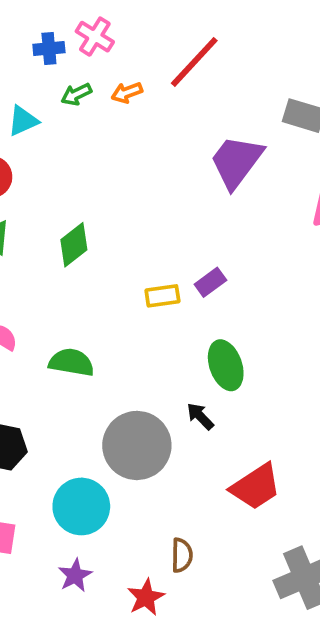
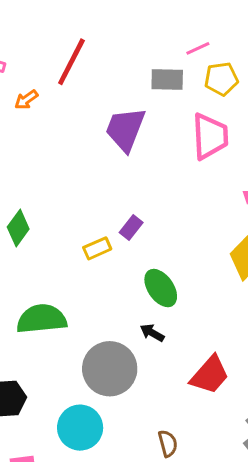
green semicircle: (71, 362) -> (42, 319), size x1.4

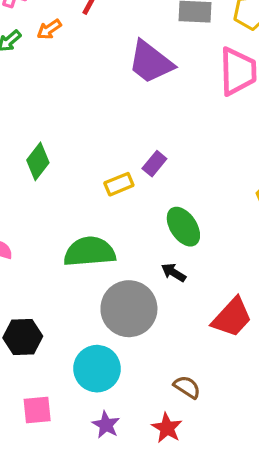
purple trapezoid: (125, 129) -> (151, 62), turned -75
green semicircle: (42, 319) -> (90, 252), moved
brown semicircle: (168, 443) -> (187, 387), turned -44

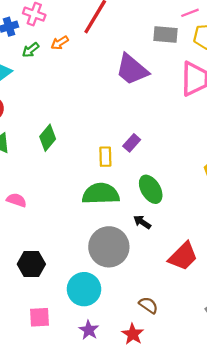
yellow rectangle: (119, 184) -> (105, 157), turned -72
green semicircle: (90, 252) -> (101, 194), moved

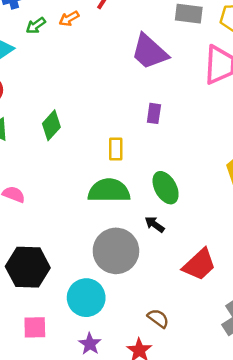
purple rectangle: (132, 143) -> (154, 113), moved, turned -36
black hexagon: (31, 264) -> (28, 267), size x1.4

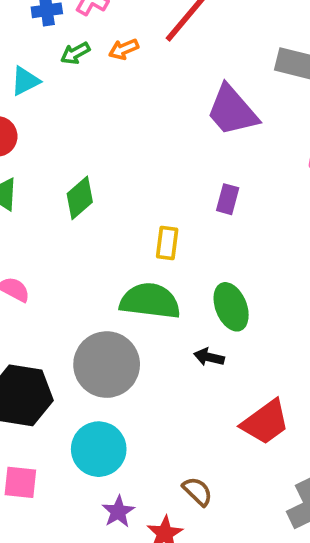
black arrow: (155, 224) -> (209, 357), turned -30
gray circle: (116, 251) -> (107, 365), moved
purple star: (90, 344) -> (118, 512), moved

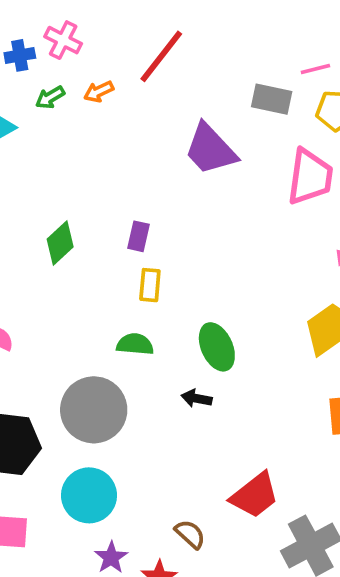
purple rectangle: (228, 199) -> (139, 236), moved
green semicircle: (150, 301) -> (135, 344), size x0.6
red trapezoid: (265, 422) -> (255, 495), moved

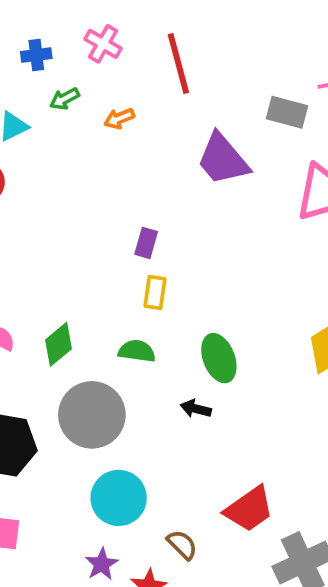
pink cross: (63, 40) -> (103, 44), moved
red line: (161, 56) -> (178, 63), turned -56
orange arrow: (99, 92) -> (119, 118), moved
green diamond: (60, 243) -> (58, 344), moved
cyan circle: (89, 495) -> (119, 498), moved

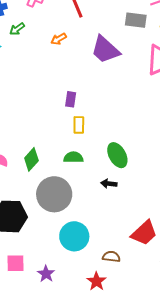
orange arrow: (119, 118) -> (59, 39), moved
brown semicircle: (182, 545) -> (111, 257), turned -30
purple star: (102, 564) -> (46, 274), moved

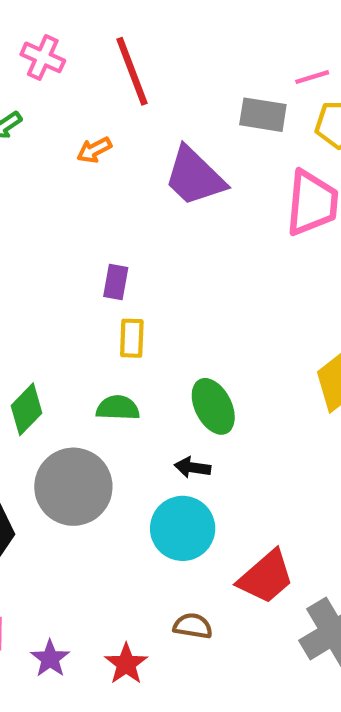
cyan circle: (74, 236) -> (183, 528), moved
red star: (97, 281) -> (126, 664), moved

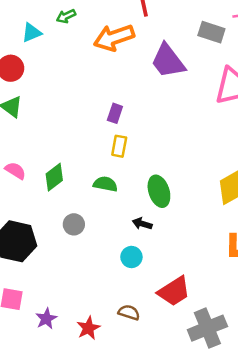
orange arrow: (94, 150) -> (114, 38), size x2.0
gray circle: (73, 487) -> (74, 224), size x0.5
cyan circle: (183, 528) -> (131, 257), size x0.6

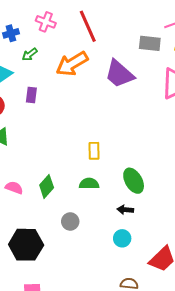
purple rectangle: (115, 113) -> (31, 95), moved

